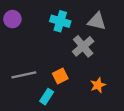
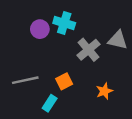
purple circle: (12, 19) -> (40, 29), moved
gray triangle: (97, 21) -> (118, 40), moved

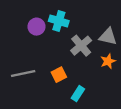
orange star: (104, 91) -> (108, 61), moved
cyan rectangle: (50, 103) -> (78, 94), moved

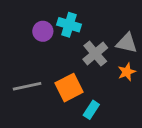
orange square: (59, 75) -> (69, 88), size x1.5

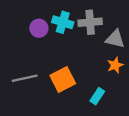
gray cross: (95, 54) -> (90, 22), moved, turned 35
cyan rectangle: (91, 110) -> (97, 96), moved

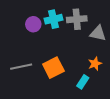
cyan cross: (63, 22) -> (53, 19), turned -30
orange star: (115, 65) -> (95, 64), moved

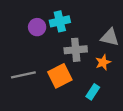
gray cross: (77, 19) -> (76, 50), moved
orange star: (95, 64) -> (103, 62), moved

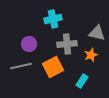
purple circle: (37, 27) -> (29, 44), moved

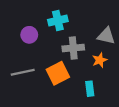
purple circle: (29, 44) -> (29, 35), moved
cyan rectangle: (82, 81) -> (90, 89), turned -40

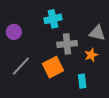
purple circle: (29, 35) -> (14, 32), moved
gray line: (23, 72) -> (21, 66), turned -35

